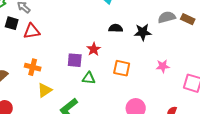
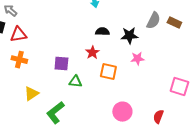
gray semicircle: (167, 17) -> (153, 21), turned 132
red star: (94, 49) -> (92, 53), moved
pink star: (163, 66) -> (137, 59), moved
orange cross: (33, 67) -> (19, 60), moved

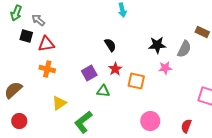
gray semicircle: (153, 21) -> (184, 49), moved
black semicircle: (102, 32) -> (110, 45), moved, turned 56
red star: (92, 53) -> (115, 69), moved
purple square: (61, 64) -> (89, 73), turned -35

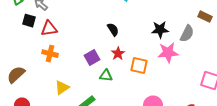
pink star: (165, 68) -> (168, 53), size x1.5

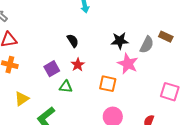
brown rectangle: (205, 17) -> (166, 37), moved
pink star: (168, 53) -> (128, 64), turned 30
orange square: (139, 66) -> (108, 84), moved

